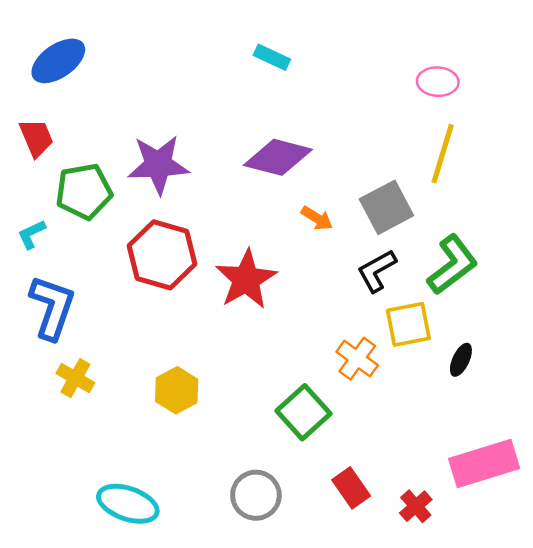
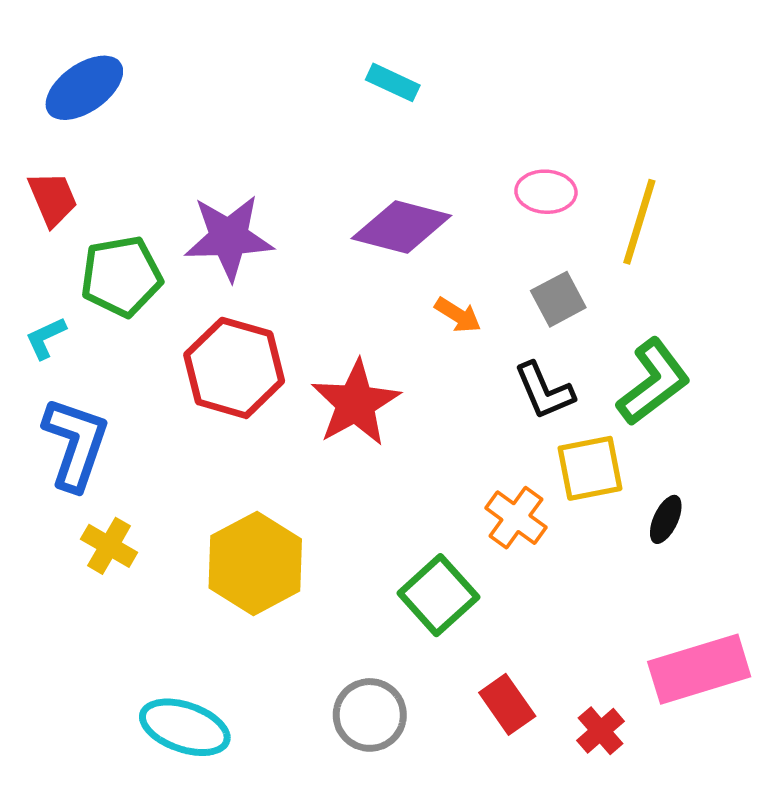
pink ellipse: (438, 82) -> (546, 192), moved
gray square: (386, 207) -> (558, 299), size x0.7
black L-shape: (377, 271) -> (544, 391), turned -84
yellow hexagon: (177, 390) -> (255, 563), size x1.5

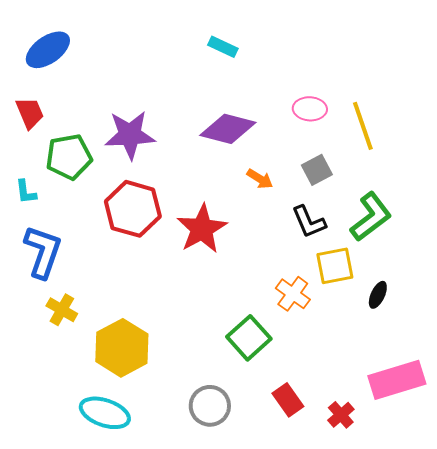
yellow line: (639, 222) -> (363, 126), turned -36
cyan L-shape: (46, 338) -> (26, 192), turned -72
yellow hexagon: (255, 563) -> (122, 348), moved

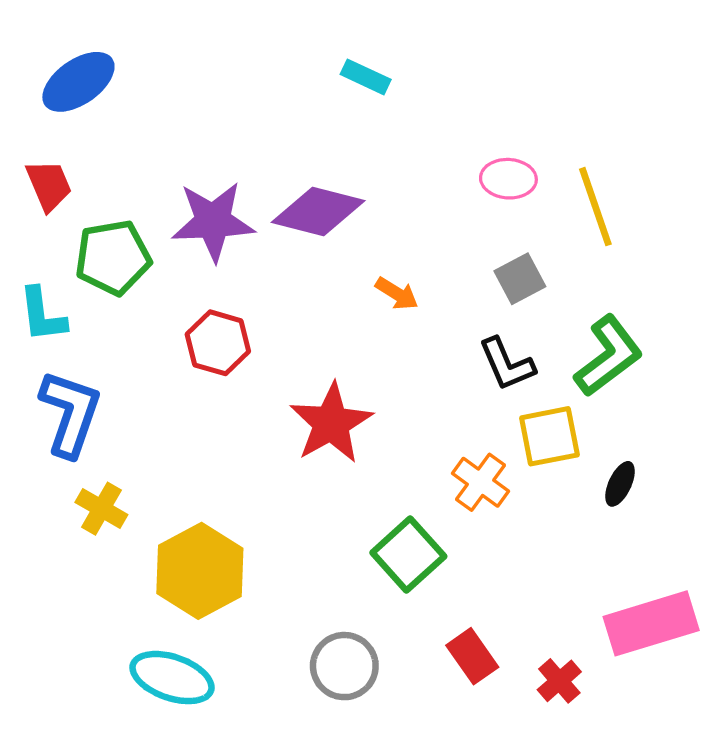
purple diamond: (228, 129) -> (318, 212), moved
orange arrow: (260, 179) -> (397, 294), moved
cyan L-shape: (26, 192) -> (42, 315), size x1.4
red hexagon: (133, 209) -> (218, 343), size x0.7
red star: (202, 229) -> (331, 423), moved

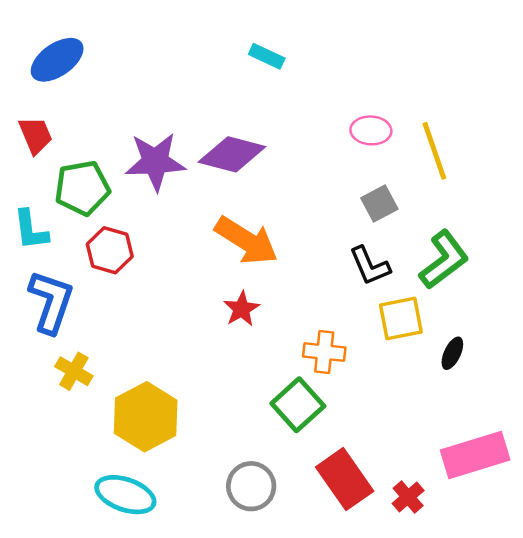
orange arrow: (397, 294) -> (246, 241), moved, size x2.0
red hexagon: (218, 343) -> (110, 250), moved
red star: (331, 423) -> (242, 309), size x0.6
orange cross: (481, 482) -> (324, 352), moved, turned -30
red rectangle: (472, 656) -> (345, 479), size x1.5

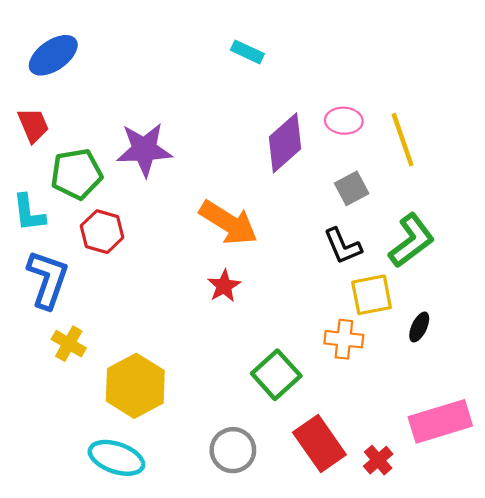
purple diamond: (232, 154) -> (285, 143), moved, turned -56
orange cross: (324, 352) -> (344, 339), moved

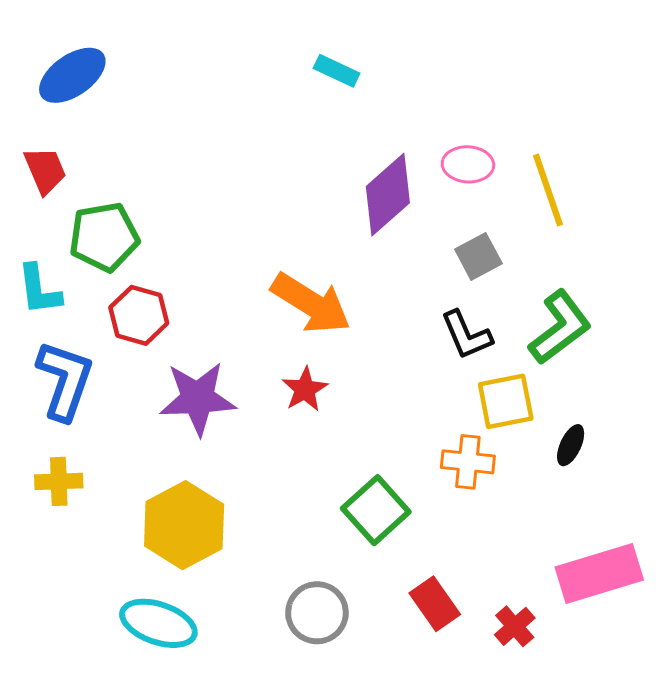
purple star: (144, 150) -> (198, 398), moved
yellow cross: (69, 344) -> (59, 481), moved, turned -32
red rectangle: (319, 443) -> (435, 604), size x0.7

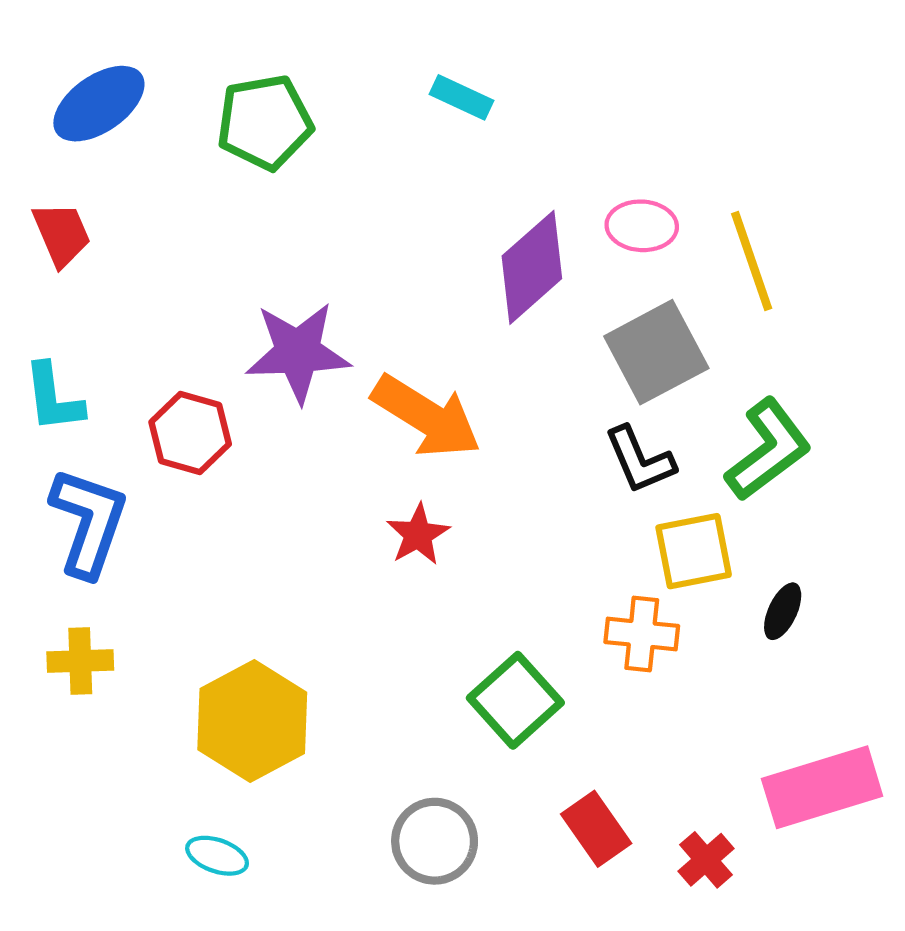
green pentagon: (104, 237) -> (265, 122), moved
gray square: (478, 256) -> (656, 352), size x1.6
purple star: (198, 398) -> (298, 352), moved
cyan ellipse: (158, 623) -> (217, 856), size x0.6

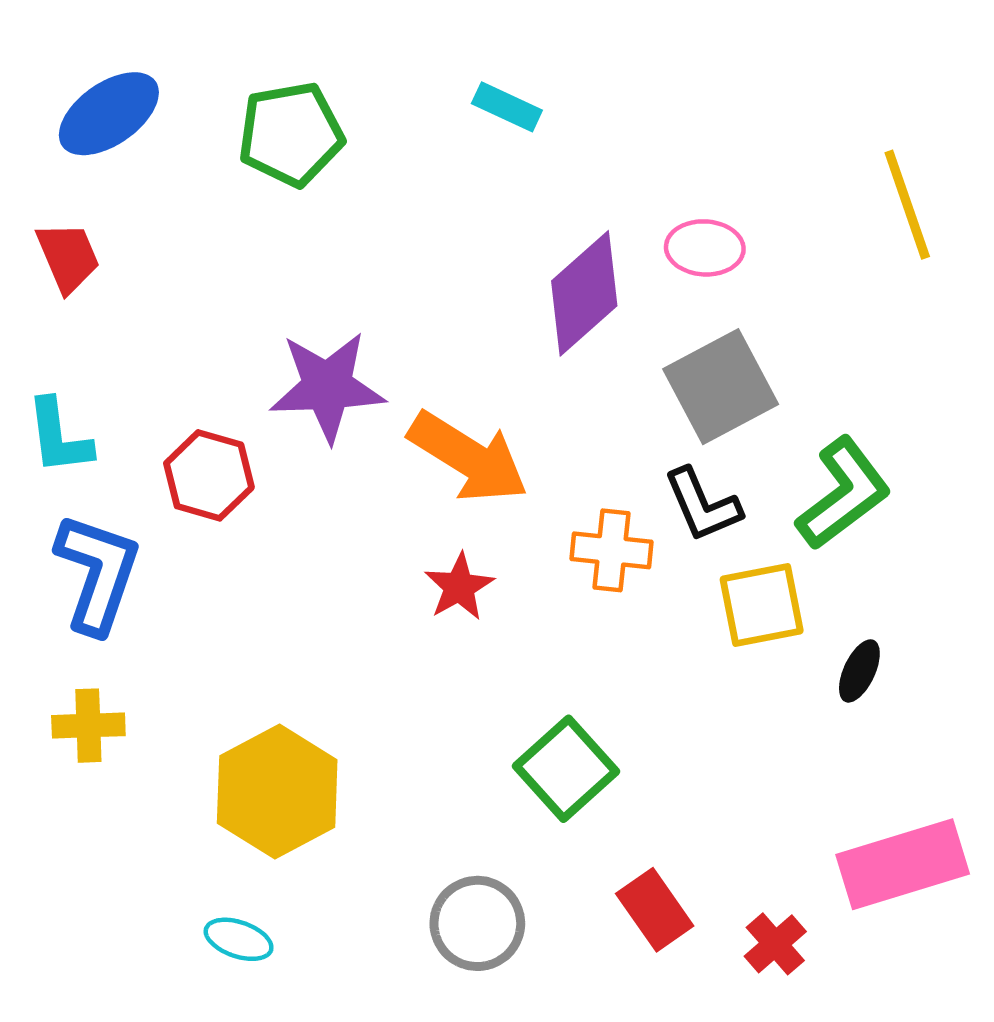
yellow line: (752, 261) -> (907, 205), moved
orange cross: (642, 634) -> (612, 550), moved

